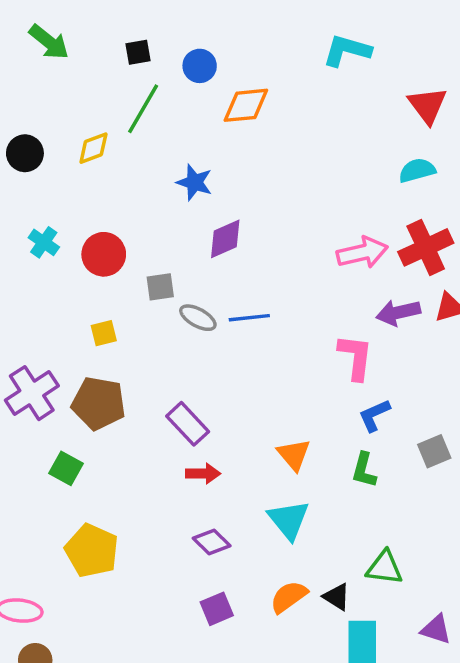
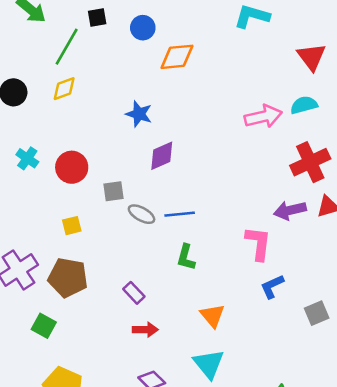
green line: (143, 109) -> (67, 47), moved
pink arrow: (362, 253) -> (263, 116), moved
purple rectangle: (188, 424) -> (134, 293), size x0.7
green L-shape: (364, 470) -> (186, 257), moved

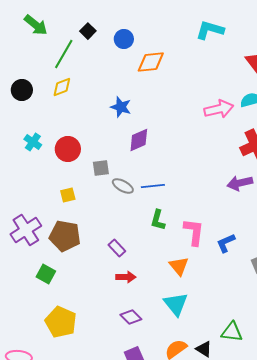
black square: (97, 18) -> (88, 31), turned -35
pink L-shape: (258, 243) -> (194, 232), moved

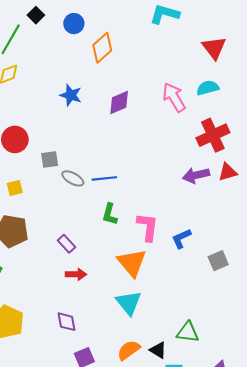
orange diamond: (151, 62) -> (102, 48), turned -36
pink arrow: (219, 109) -> (174, 97), turned -108
purple diamond: (139, 140) -> (119, 103), moved
orange triangle: (179, 266) -> (132, 263), size x1.4
purple diamond: (131, 317) -> (66, 322), moved, turned 35

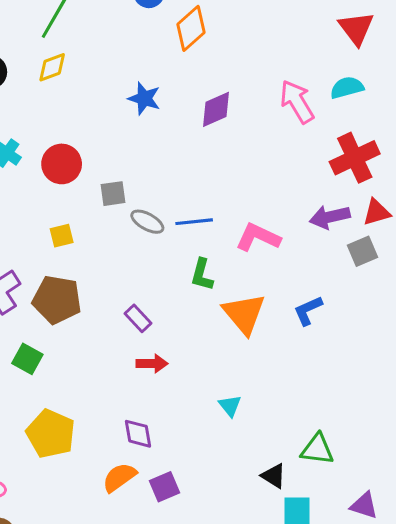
pink L-shape: (148, 227) -> (258, 237), moved, turned -72
gray square: (218, 261) -> (363, 251), moved
orange triangle: (132, 263) -> (244, 314), moved
cyan triangle: (129, 303) -> (230, 406), size x0.6
orange semicircle: (129, 350) -> (119, 477), moved

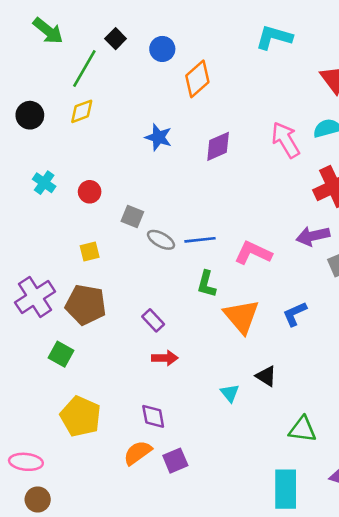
red circle: (62, 164) -> (90, 192), size x0.7
gray square: (113, 194) -> (132, 216), turned 30
black triangle: (274, 476) -> (266, 376), moved

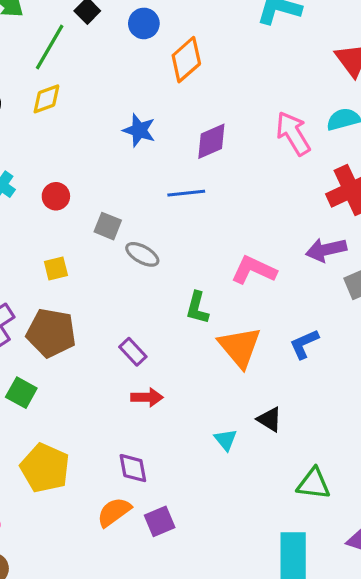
blue line: (200, 240) -> (186, 193), moved

